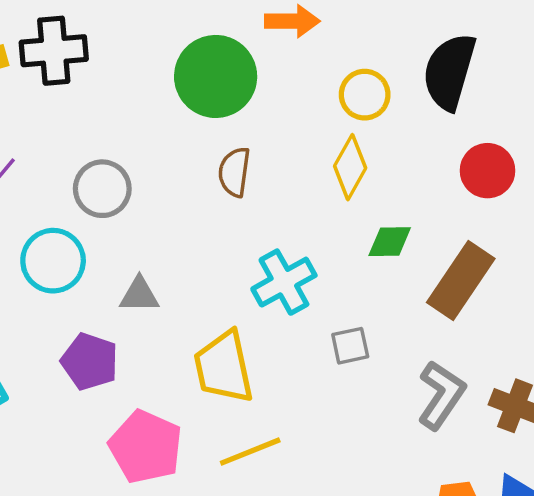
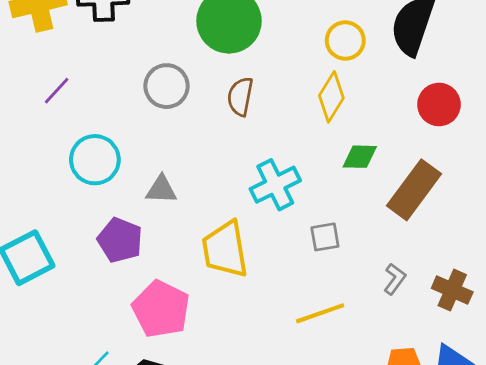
gray circle: (102, 189) -> (167, 86), moved
gray L-shape: (441, 395) -> (395, 279), size x0.6
yellow line: (250, 452) -> (320, 313), moved

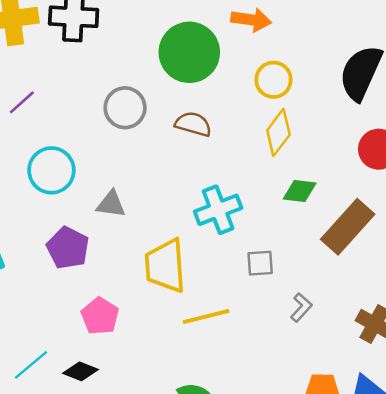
yellow circle: (345, 41) -> (274, 80), moved
brown semicircle: (240, 97) -> (193, 124), turned 90
gray L-shape: (395, 279) -> (301, 307), moved
pink pentagon: (161, 309) -> (100, 316), size x0.7
yellow line: (320, 313) -> (206, 317), moved

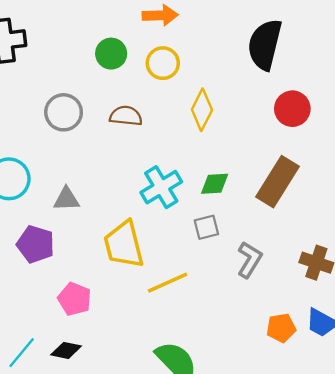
green circle: (189, 52) -> (111, 54), size x0.6
yellow circle: (274, 80) -> (163, 63), moved
green diamond: (300, 191) -> (215, 184), moved
gray L-shape: (301, 307) -> (250, 260), size x1.4

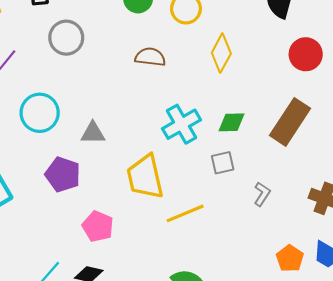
gray circle: (64, 112) -> (66, 38), moved
gray L-shape: (250, 260) -> (262, 194), size x0.7
orange pentagon: (281, 328) -> (290, 258), turned -30

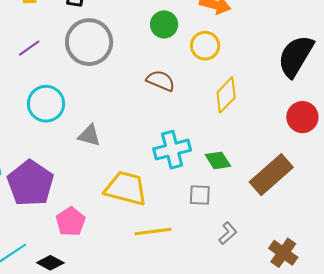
gray circle: (66, 38) -> (89, 42), size x1.4
green diamond: (231, 122) -> (218, 160), turned 44
purple pentagon: (63, 174) -> (30, 183), moved, size x1.4
yellow trapezoid: (145, 177) -> (126, 188), turned 102

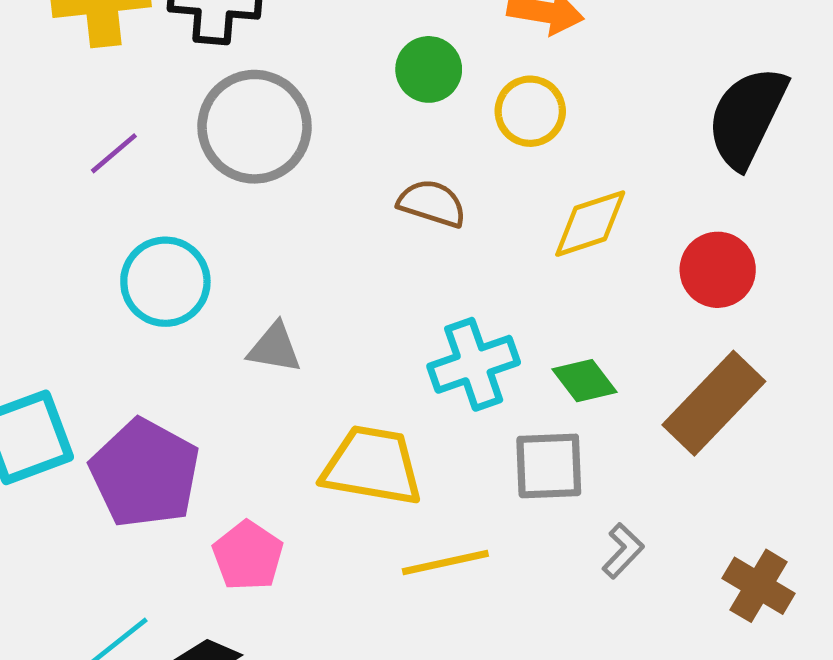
yellow diamond: (226, 95) -> (590, 224), turned 33
red circle: (302, 117) -> (718, 270), moved
gray square: (200, 195) -> (549, 466), size x1.4

